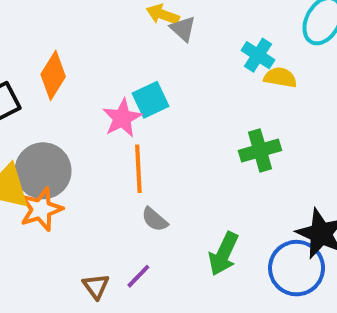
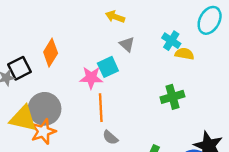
gray triangle: (183, 29) -> (127, 44), moved
pink star: (122, 118) -> (91, 78), turned 30

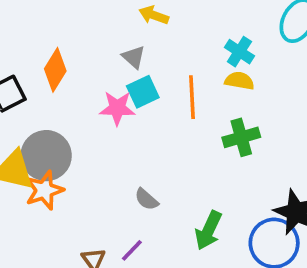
gray triangle: (127, 44) -> (134, 57), moved
yellow semicircle: (184, 54) -> (239, 81), moved
orange line: (101, 108) -> (192, 97), moved

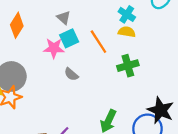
orange line: (192, 97) -> (98, 42), turned -30
gray semicircle: (146, 199) -> (71, 74), moved

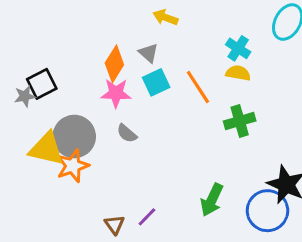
orange diamond: (17, 25) -> (114, 64), moved
pink star: (54, 48) -> (116, 93), moved
gray semicircle: (71, 74) -> (127, 133), moved

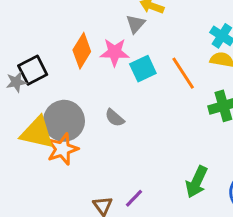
gray triangle: (148, 53) -> (135, 24), moved, turned 30
orange diamond: (114, 64) -> (82, 51), moved
pink star: (116, 93) -> (115, 52), moved

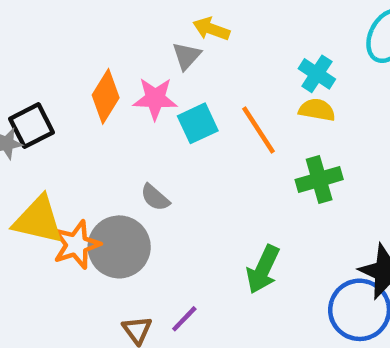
gray circle: (64, 121) -> (119, 247), moved
green arrow: (197, 182) -> (263, 269), moved

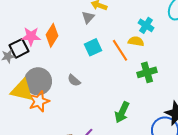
pink star: (155, 99) -> (31, 36), moved
yellow semicircle: (317, 110) -> (136, 41), moved
gray circle: (119, 247) -> (38, 81), moved

